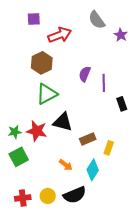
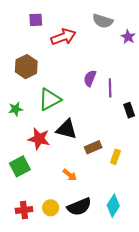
gray semicircle: (97, 20) -> (103, 21), turned -36
brown hexagon: (42, 63) -> (26, 67), moved
green star: (15, 132) -> (16, 109), moved
cyan diamond: (93, 170) -> (113, 206), moved

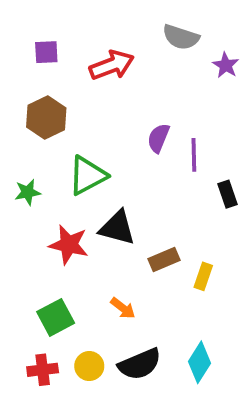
purple square: (36, 20) -> (46, 52), moved
green square: (20, 166) -> (56, 317), moved

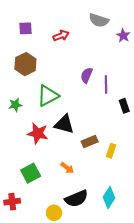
red arrow: (112, 65) -> (61, 36), size x0.7
yellow circle: (89, 366) -> (54, 213), moved
red cross: (43, 370) -> (12, 202), moved

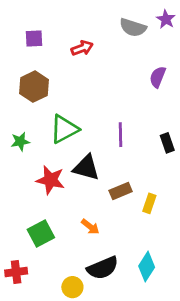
purple star: (123, 36) -> (166, 19), moved
purple semicircle: (87, 75) -> (158, 77), moved
purple line: (106, 84) -> (121, 135), moved

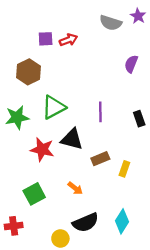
purple square: (34, 38) -> (46, 39), moved
green star: (20, 142) -> (17, 118), size x1.5

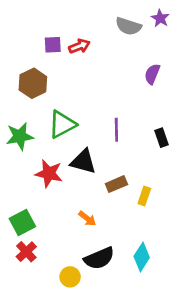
green square: (34, 194) -> (22, 222), moved
red cross: (14, 226) -> (26, 252), moved, turned -36

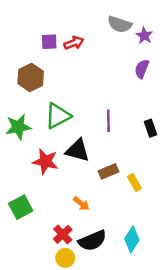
purple star: (160, 18) -> (144, 35), moved
yellow rectangle: (144, 196) -> (134, 183), turned -49
red cross: (26, 252) -> (63, 234), moved

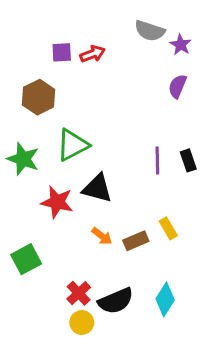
purple line: (108, 121) -> (157, 160), moved
green star: (18, 127) -> (23, 159), turned 30
brown rectangle: (108, 171) -> (136, 241), moved
orange arrow: (81, 204) -> (102, 236), moved

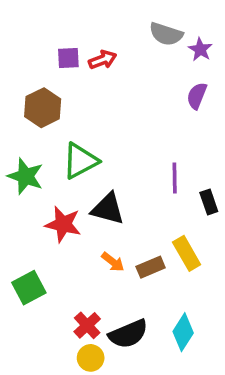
black rectangle: (188, 160) -> (209, 202), moved
yellow rectangle: (168, 228) -> (187, 253), size x1.4

